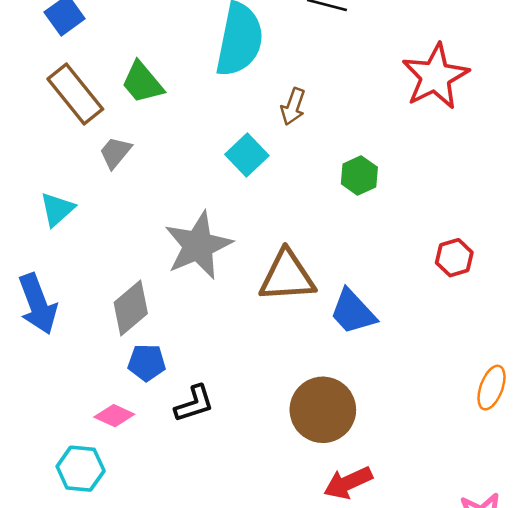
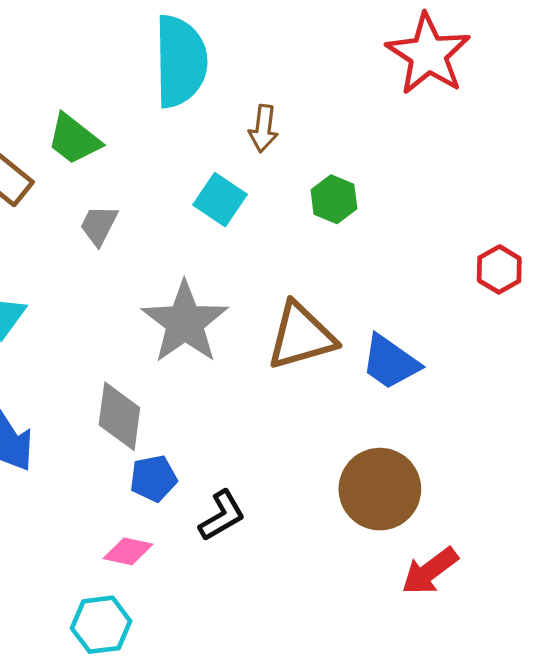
gray trapezoid: (115, 153) -> (99, 225), moved
green hexagon: (359, 176) -> (334, 199), moved
gray diamond: (131, 308) -> (119, 416), turned -30

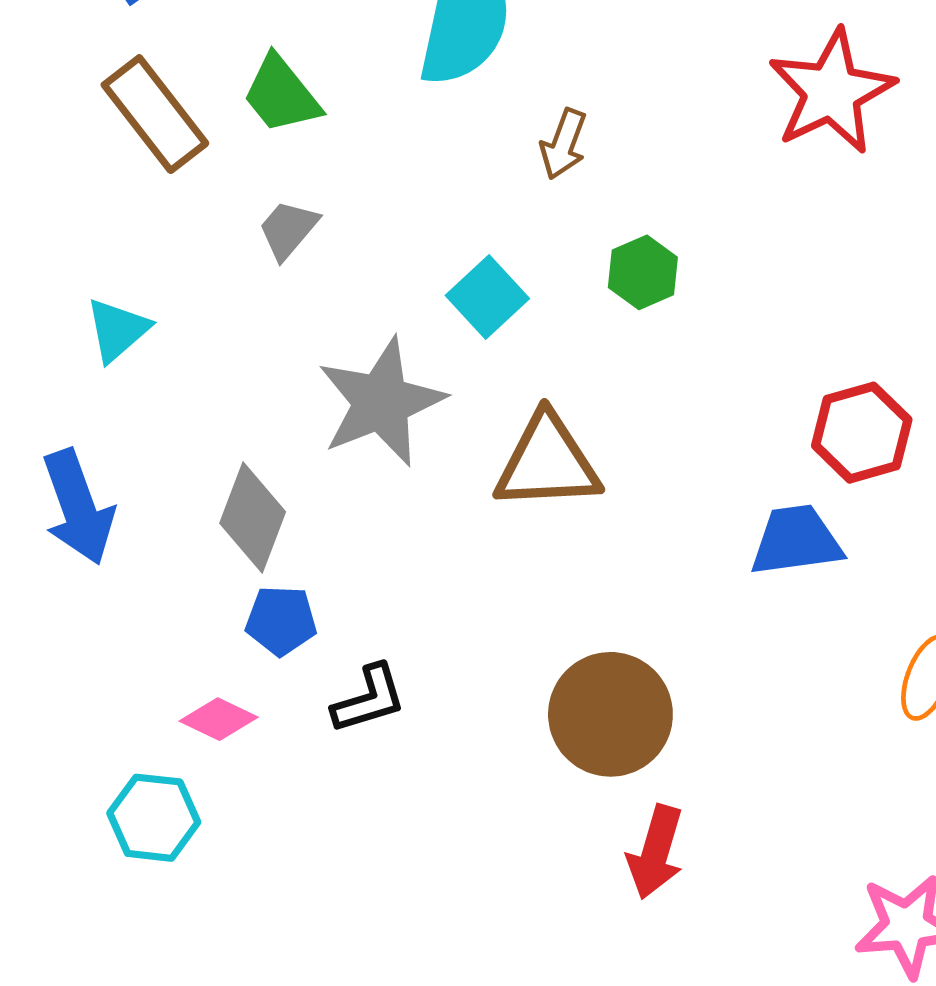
cyan square: (220, 200) -> (487, 297), moved
red hexagon: (499, 269) -> (862, 433), size x1.4
blue trapezoid: (390, 362) -> (796, 541), moved, turned 124
red arrow: (430, 571) -> (656, 852), turned -50

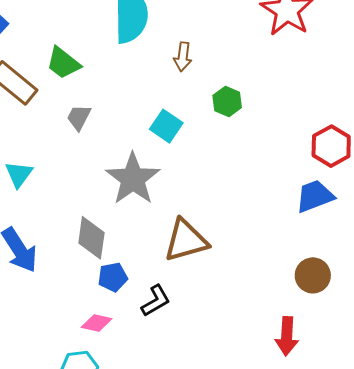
brown triangle: (547, 462) -> (186, 240), moved
brown circle: (610, 714) -> (313, 275), moved, size x0.7

